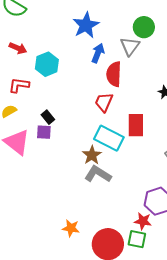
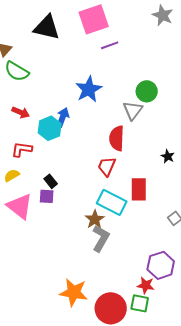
blue arrow: (98, 53) -> (63, 117), moved
gray L-shape: (98, 174) -> (101, 238), turned 88
orange star: (71, 228) -> (74, 292), size x1.6

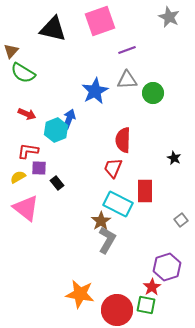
purple line: (110, 45) -> (127, 50), moved
gray triangle: (133, 110) -> (127, 80), moved, turned 50
purple square: (47, 196) -> (39, 168), moved
red star: (146, 285) -> (152, 287), turned 30

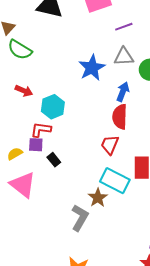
blue arrow: (69, 119) -> (123, 92), moved
red L-shape: (28, 151) -> (41, 130), moved
gray L-shape: (107, 240) -> (80, 218), moved

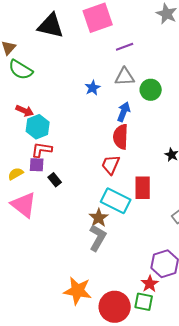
blue star: (92, 68) -> (93, 88), size x0.6
cyan hexagon: (53, 107) -> (38, 127), moved
gray L-shape: (80, 218) -> (98, 238), moved

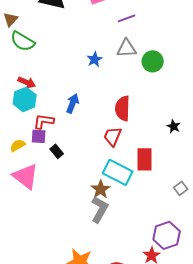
blue arrow: (124, 112) -> (73, 103), moved
cyan hexagon: (38, 127) -> (25, 99), moved

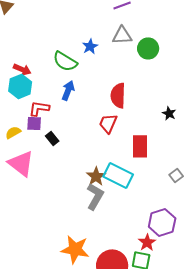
green semicircle: (23, 41) -> (65, 61), moved
cyan rectangle: (118, 172) -> (118, 175), moved

